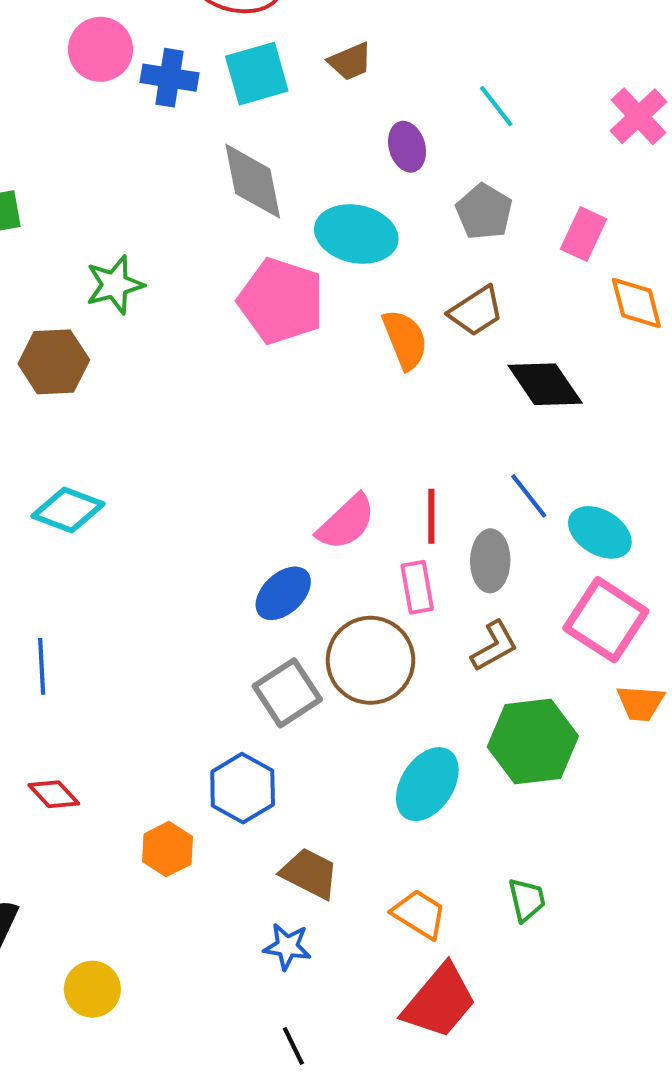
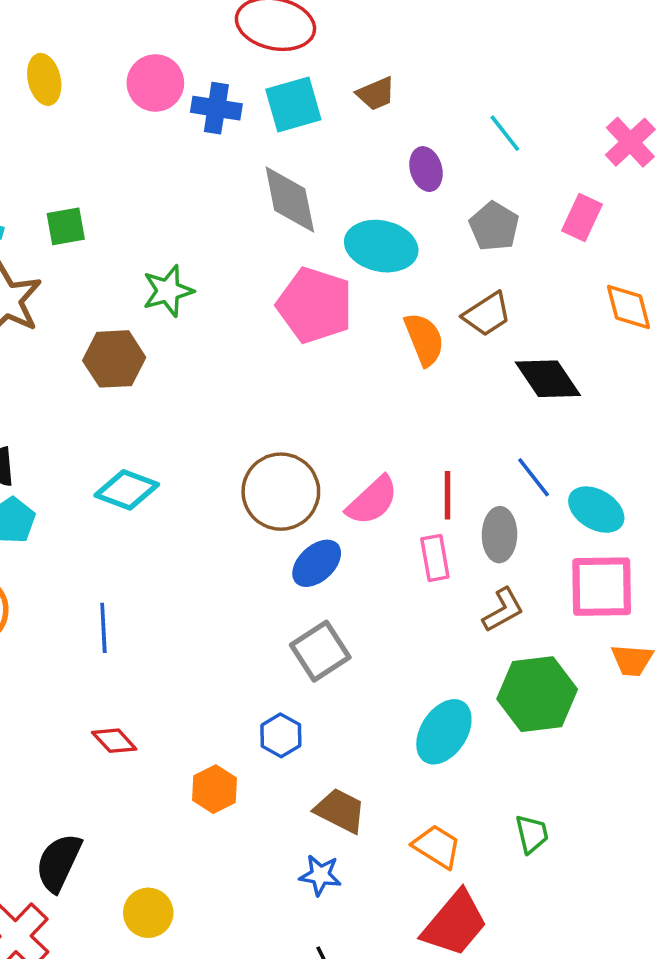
pink rectangle: (584, 234) -> (582, 217), moved
pink square: (606, 620) -> (602, 587), turned -34
brown circle: (370, 660) -> (281, 492), moved
blue hexagon: (243, 788) -> (281, 735), size x0.7

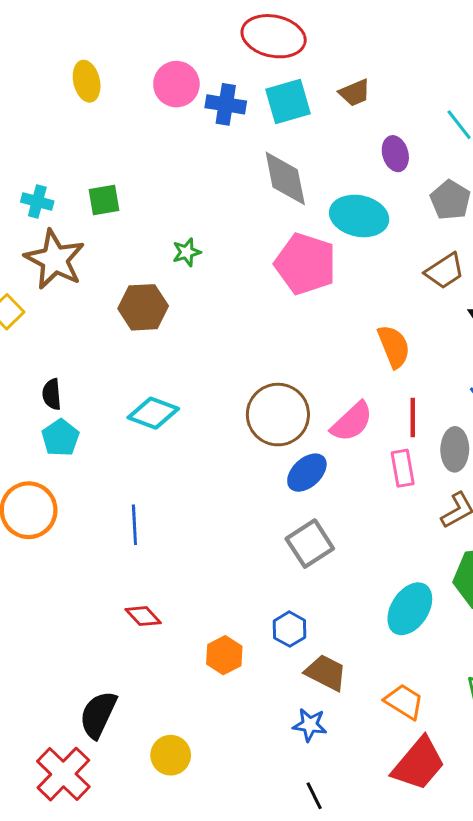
green star: (168, 291) -> (187, 252), size x0.7
orange semicircle: (424, 339) -> (394, 346), moved
blue hexagon: (281, 735) -> (290, 629), moved

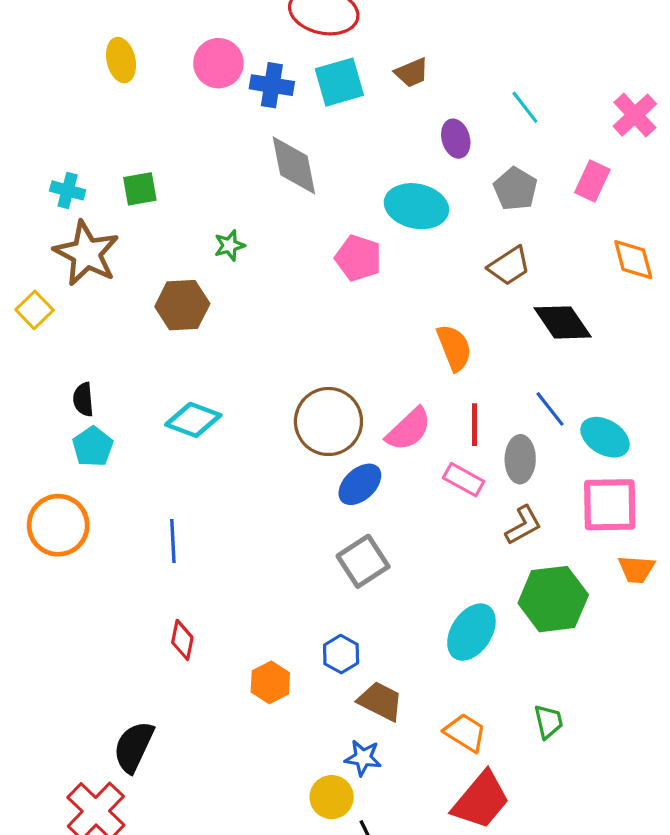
gray diamond: (285, 178) -> (294, 165), moved
pink pentagon: (305, 264) -> (358, 258), size x0.7
pink rectangle: (403, 468) -> (464, 480), turned -51
red diamond: (143, 616) -> (182, 640), turned 54
yellow circle: (171, 755) -> (332, 797), moved

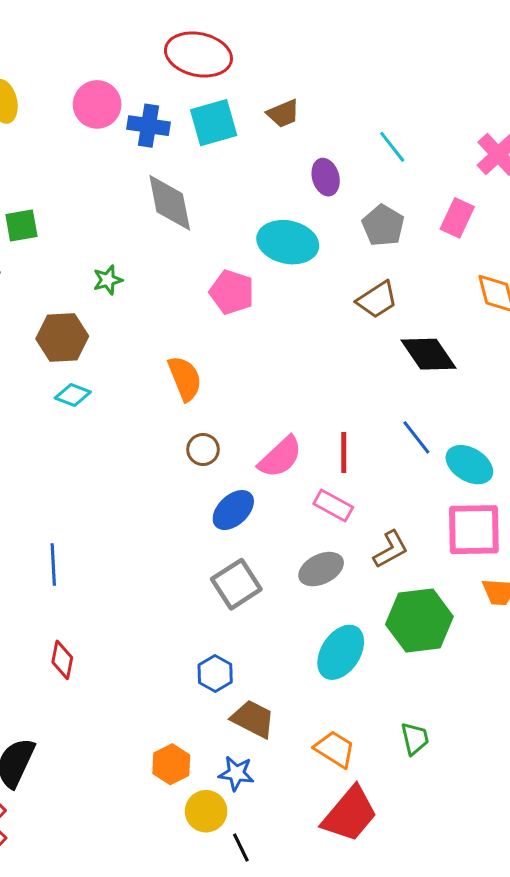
orange semicircle: (454, 348) -> (185, 378), moved
cyan diamond: (193, 420) -> (73, 395), moved, size x0.7
brown circle: (328, 421) -> (203, 449), size x0.5
gray ellipse: (520, 459) -> (321, 569), moved, turned 63
orange hexagon: (270, 682) -> (171, 764), moved

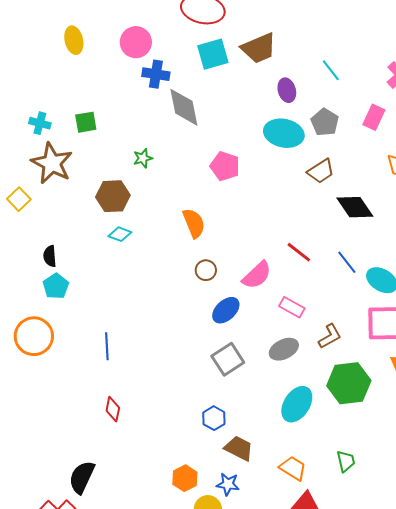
brown trapezoid: (283, 114) -> (259, 48), size x1.6
blue cross: (149, 126) -> (156, 74), moved
cyan ellipse: (288, 242) -> (284, 133), moved
red line: (344, 453) -> (299, 252), moved, turned -52

